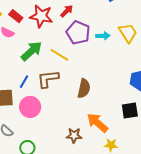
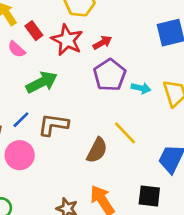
yellow line: (59, 55) -> (125, 133), moved

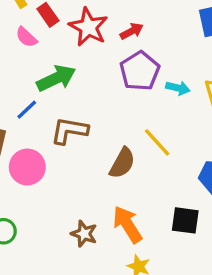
blue line: (21, 120) -> (27, 110), moved

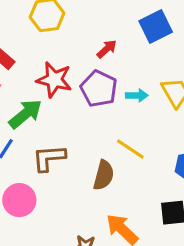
red star: (88, 27) -> (54, 80), moved
red arrow: (132, 31) -> (107, 49), moved

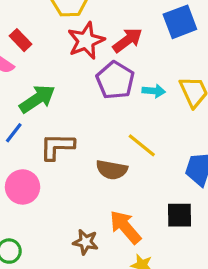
red arrow: (107, 49) -> (127, 40), size x1.4
red star: (54, 80) -> (86, 41), moved, turned 30
brown semicircle: (104, 175) -> (112, 170), turned 80

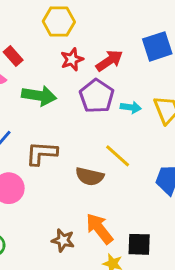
red star: (86, 41) -> (72, 59), size x0.7
green arrow: (37, 99) -> (39, 96), moved, turned 40
black square: (179, 215) -> (139, 244), moved

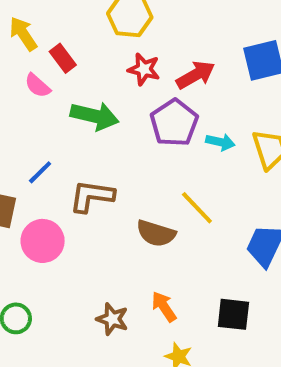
red star: (72, 59) -> (144, 69), turned 30
orange arrow: (99, 229) -> (164, 307), size x0.7
black square: (139, 244) -> (233, 314), moved

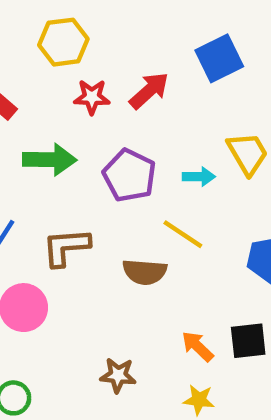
purple pentagon: (174, 123) -> (129, 175), moved
cyan arrow: (220, 142) -> (199, 177), moved
orange arrow: (164, 307) -> (197, 346), moved

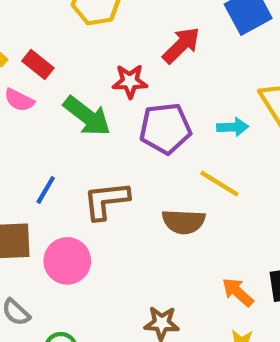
red star: (92, 97) -> (130, 81), moved
green arrow: (50, 160) -> (87, 116), turned 39
purple pentagon: (129, 175) -> (165, 128), turned -30

